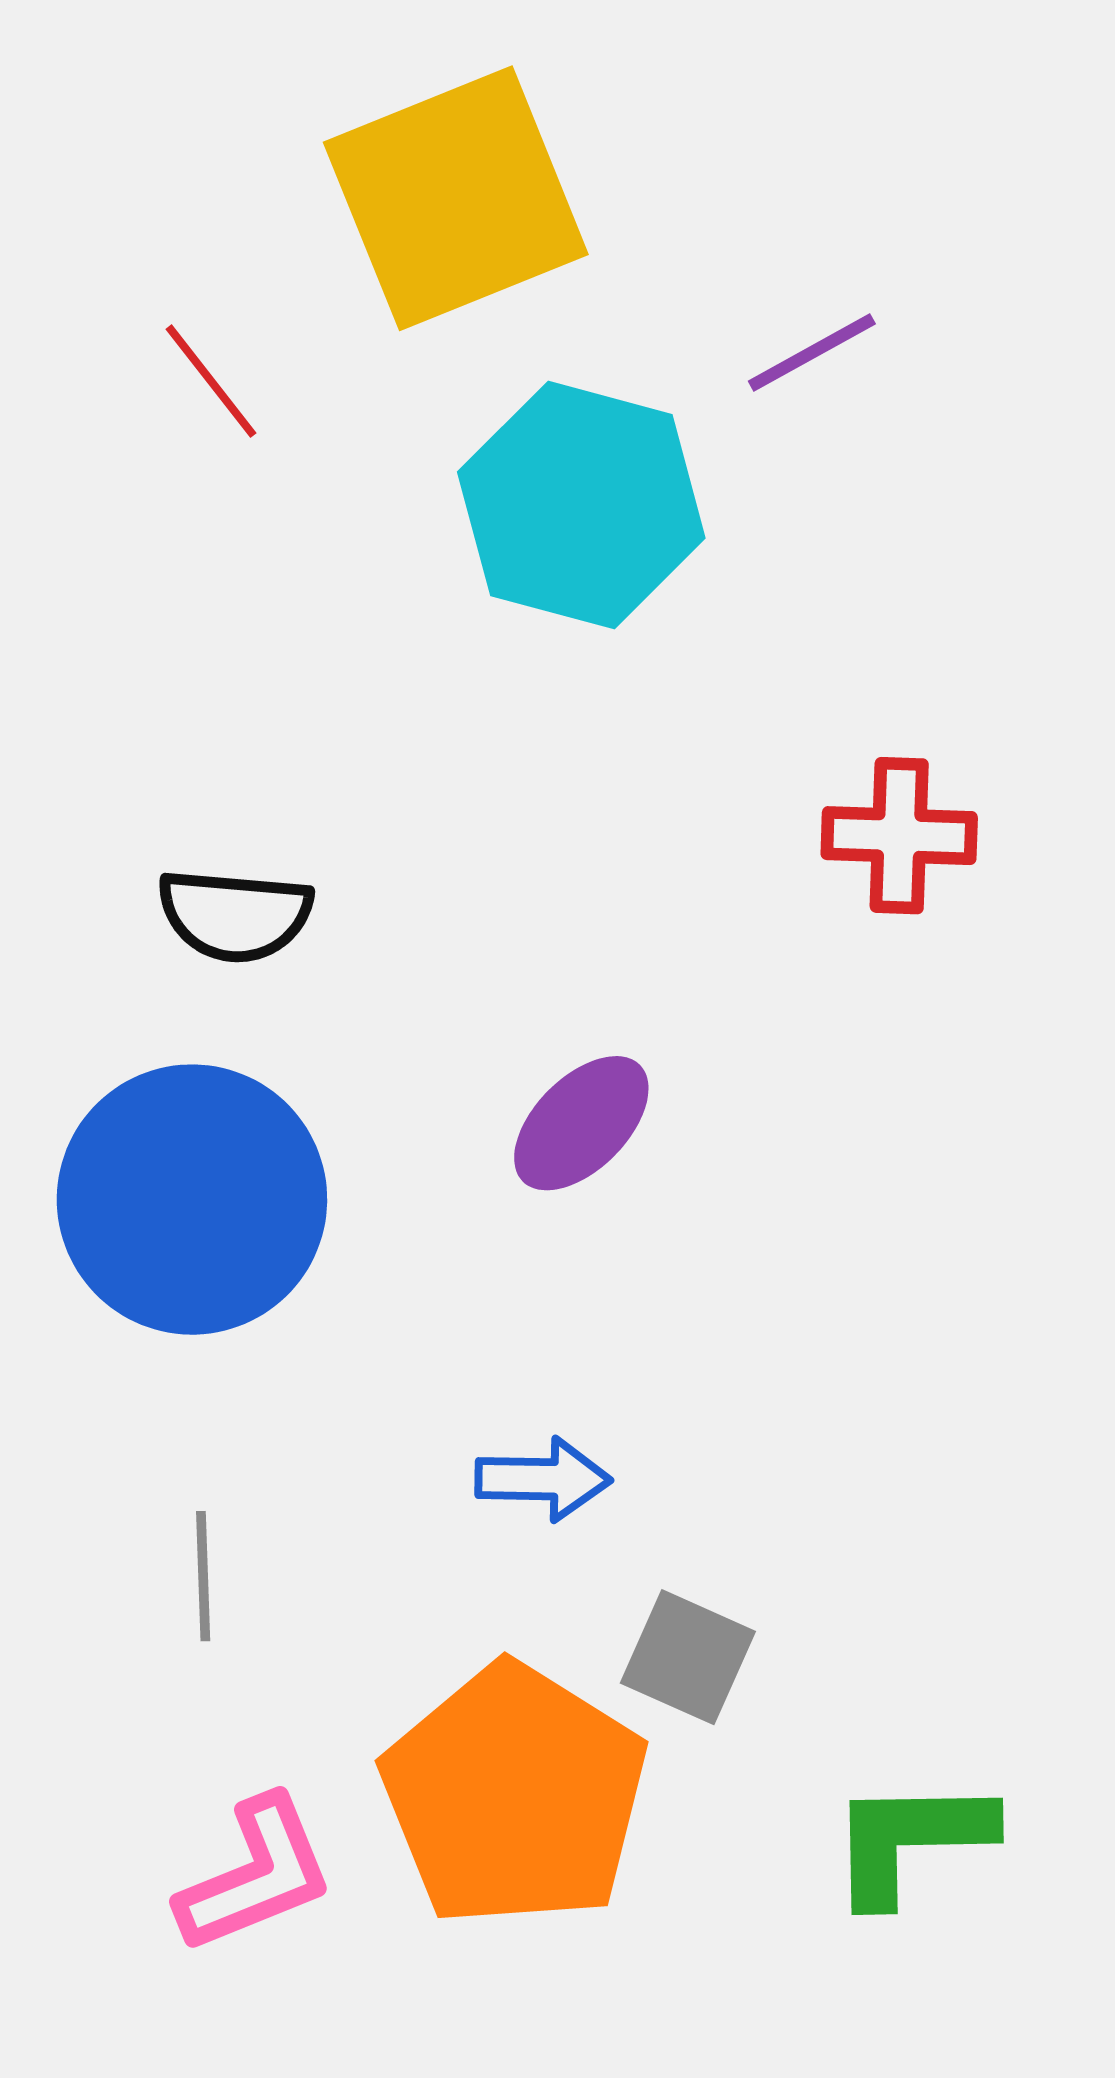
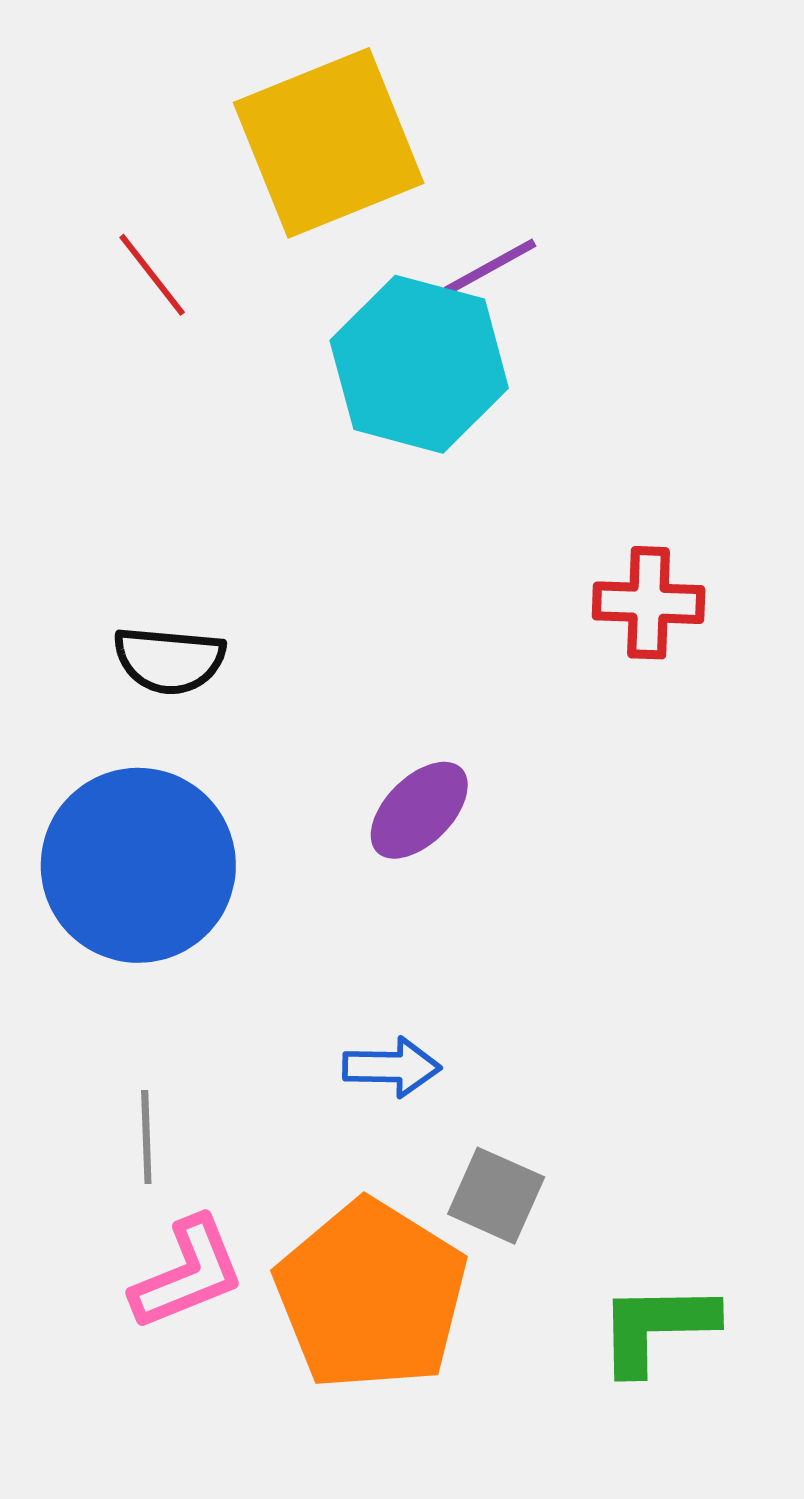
purple line: (812, 352) -> (490, 267), moved
pink L-shape: (256, 1875) -> (188, 1273), moved

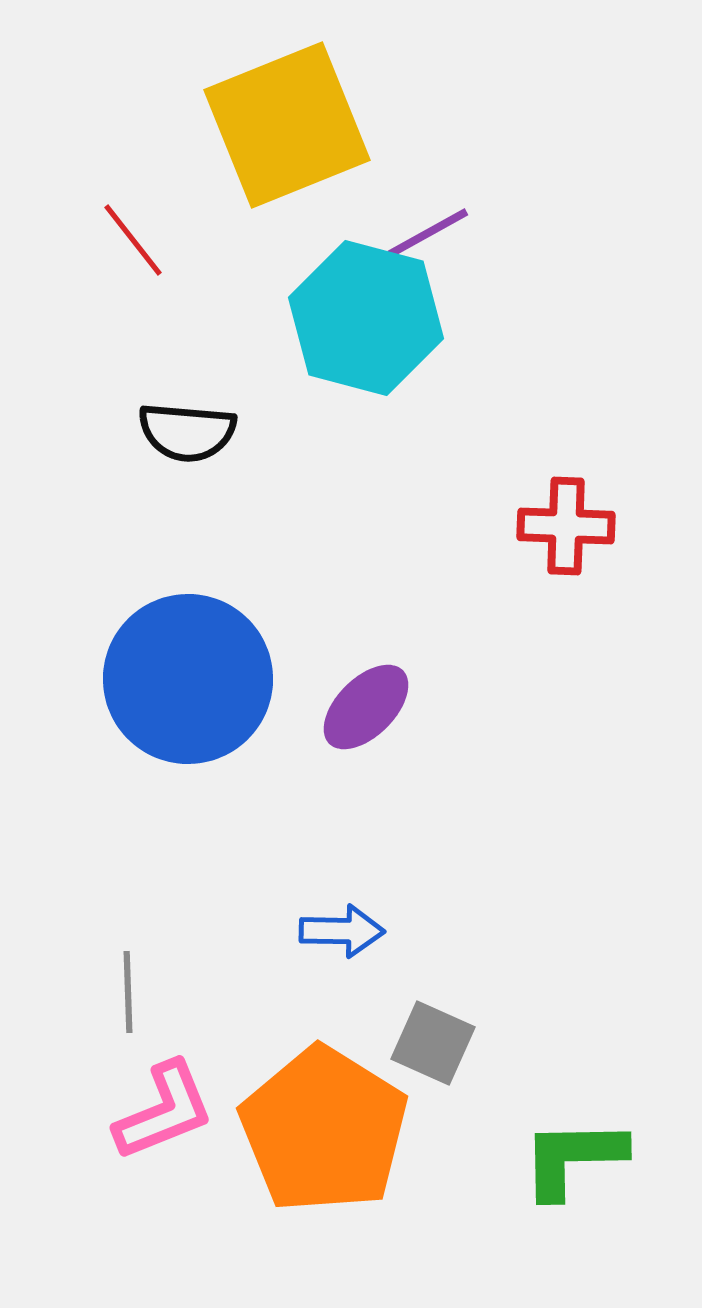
black semicircle: (169, 660) -> (187, 432), moved
blue circle: (138, 865) -> (188, 679), moved

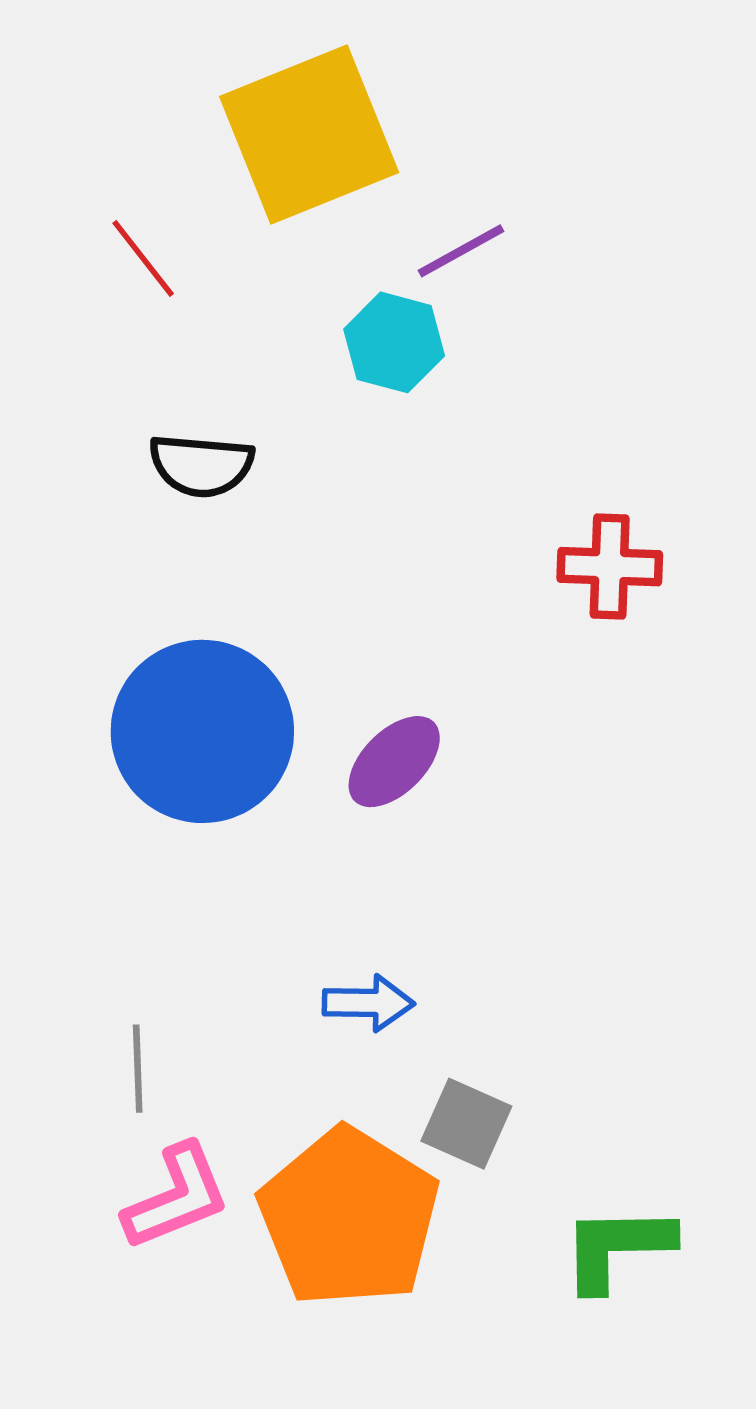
cyan hexagon: (366, 318) -> (394, 342), size x0.6

